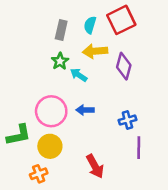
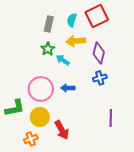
blue cross: (127, 120) -> (100, 78), moved
red arrow: (95, 166) -> (62, 130), moved

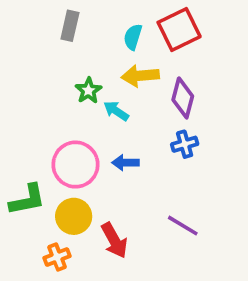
gray rectangle: (49, 24) -> (70, 26), moved
purple line: (111, 118) -> (183, 226), moved, turned -60

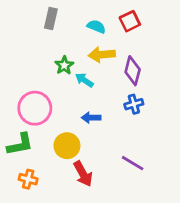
red square: (179, 30) -> (130, 21), size x0.7
cyan semicircle: (133, 37) -> (96, 27), turned 96
pink circle: (75, 165) -> (35, 108), moved
yellow circle: (74, 216) -> (67, 146), moved
orange cross: (57, 257) -> (28, 179), moved, turned 36

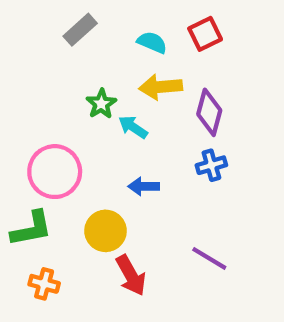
gray rectangle: (51, 18) -> (80, 30), turned 35

